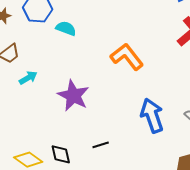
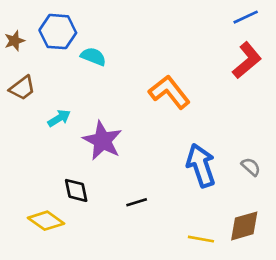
cyan arrow: (28, 78) -> (59, 118), moved
black diamond: (61, 154) -> (76, 190), moved

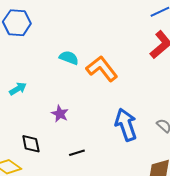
cyan semicircle: (93, 56) -> (69, 58), moved
purple star: (102, 141) -> (60, 114), moved, size x0.6

